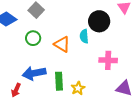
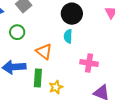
black circle: (99, 21) -> (72, 14), moved
orange triangle: (62, 44) -> (44, 52), moved

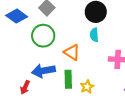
green circle: (17, 32) -> (43, 36), size x1.5

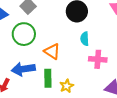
cyan semicircle: (94, 35) -> (85, 39), moved

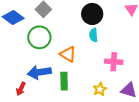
cyan semicircle: (85, 39) -> (94, 35), moved
yellow star: (67, 86) -> (100, 89), moved

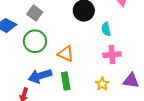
cyan semicircle: (94, 35) -> (106, 29), moved

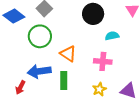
cyan semicircle: (106, 29) -> (112, 36), turned 80
pink cross: (112, 55) -> (103, 61), moved

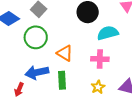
cyan semicircle: (112, 36) -> (108, 33), size x1.5

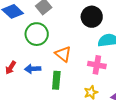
blue arrow: (37, 72) -> (33, 69), size x0.7
red arrow: (19, 89) -> (11, 68), moved

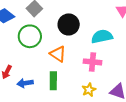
black circle: (92, 17) -> (69, 24), moved
blue arrow: (33, 69) -> (25, 83), moved

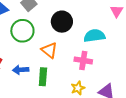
blue arrow: (25, 83) -> (21, 70), moved

